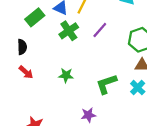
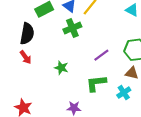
purple line: (100, 30) -> (101, 55), moved
black semicircle: (22, 47) -> (27, 34), size x1.5

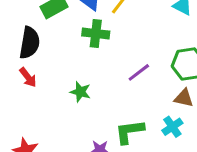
green cross: (72, 28) -> (96, 33), turned 30
green L-shape: (96, 83) -> (129, 132), moved

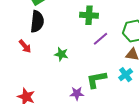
green cross: (96, 33) -> (89, 15), moved
black semicircle: (30, 43) -> (37, 22), moved

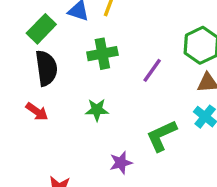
green cross: (89, 15) -> (102, 54), moved
purple star: (77, 93) -> (121, 163), moved

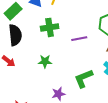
purple line: (152, 70) -> (79, 39), turned 42

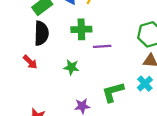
purple line: (79, 39) -> (102, 46), moved

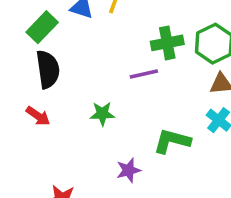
green cross: (81, 29) -> (167, 43), moved
green L-shape: (113, 92) -> (172, 141), turned 40

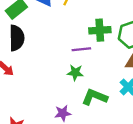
green star: (102, 114) -> (75, 73), moved

